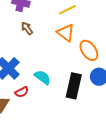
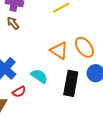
brown arrow: (27, 28) -> (13, 23), moved
orange triangle: (66, 33) -> (59, 50), moved

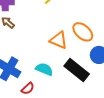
black rectangle: (71, 83) -> (77, 70), turned -50

